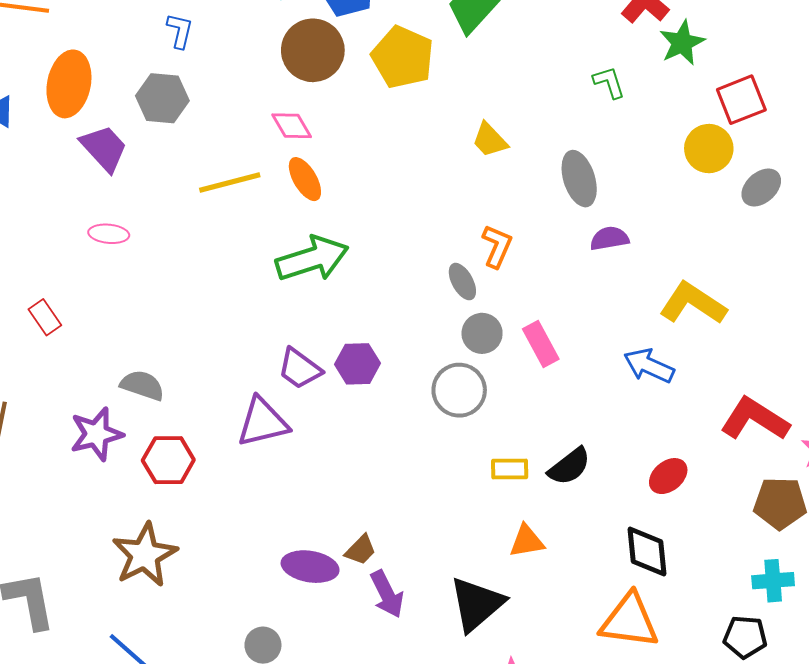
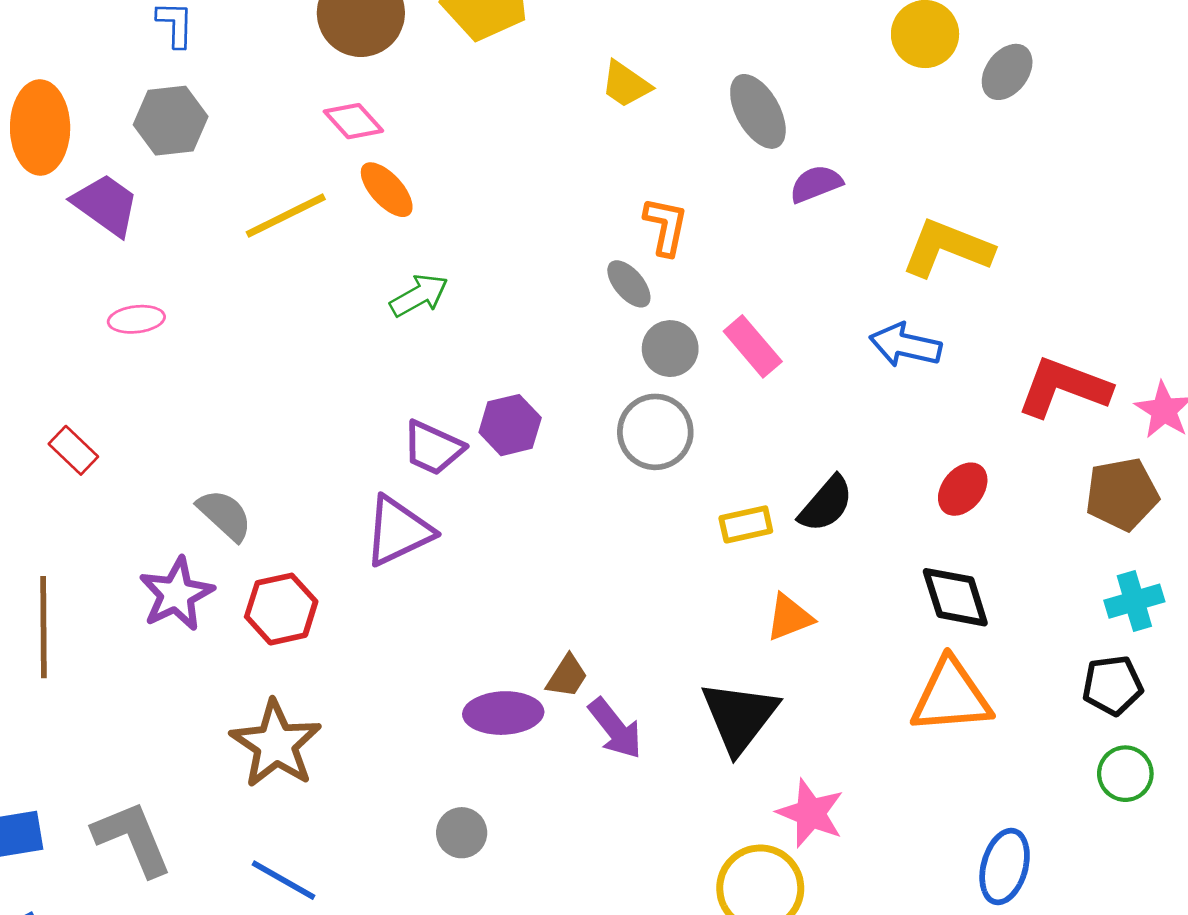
green arrow: (312, 259) -> (419, 295), size x0.6
gray semicircle: (142, 385) -> (225, 515), turned 36

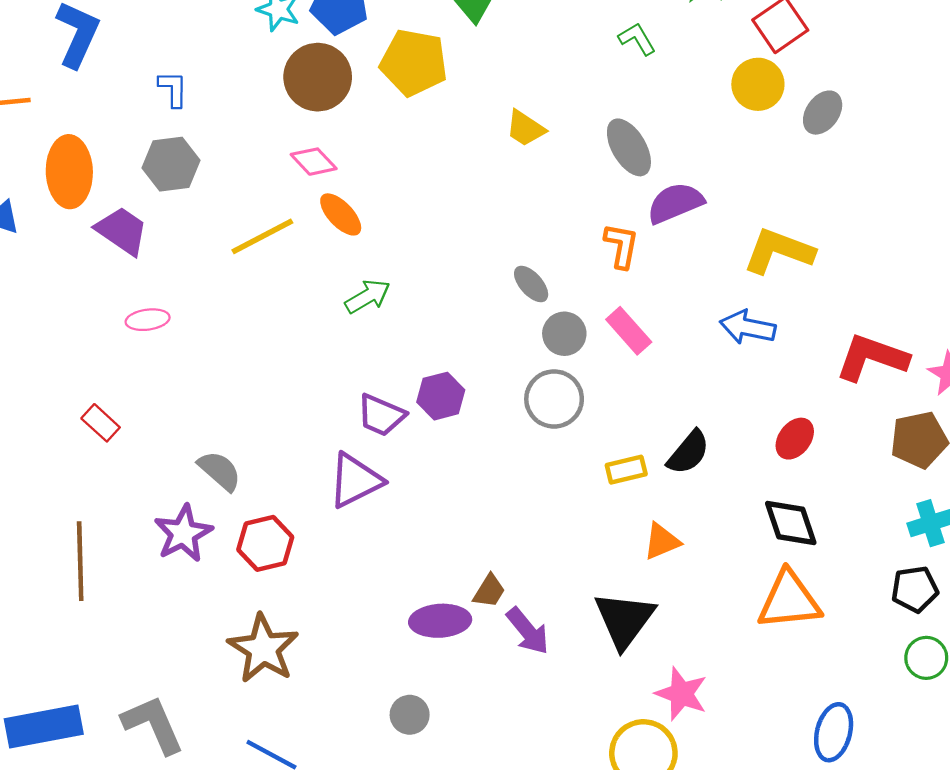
purple semicircle: (816, 184) -> (675, 203), size x1.4
orange L-shape: (666, 226) -> (621, 246), moved

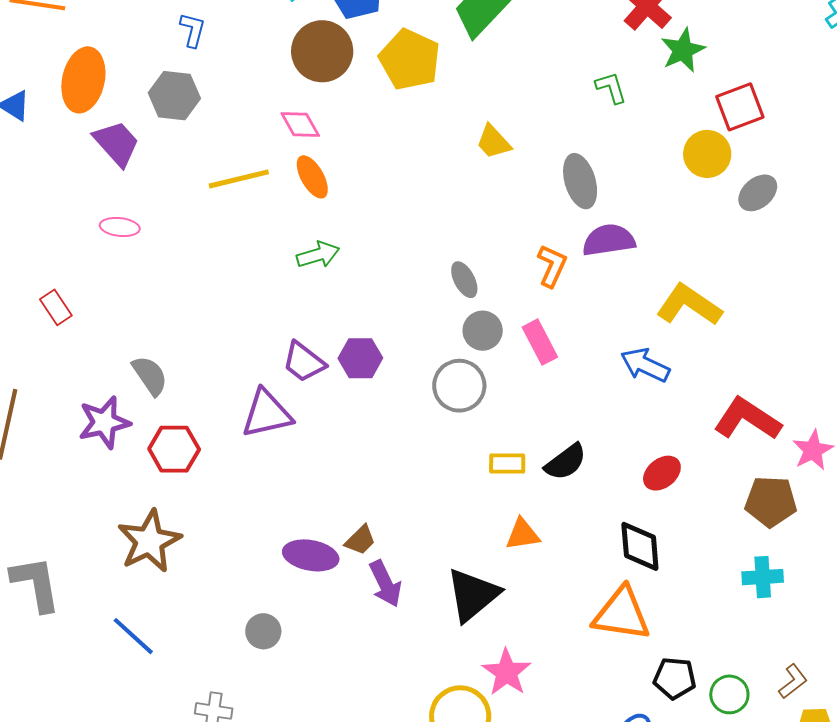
black pentagon: (915, 589) -> (675, 678), moved

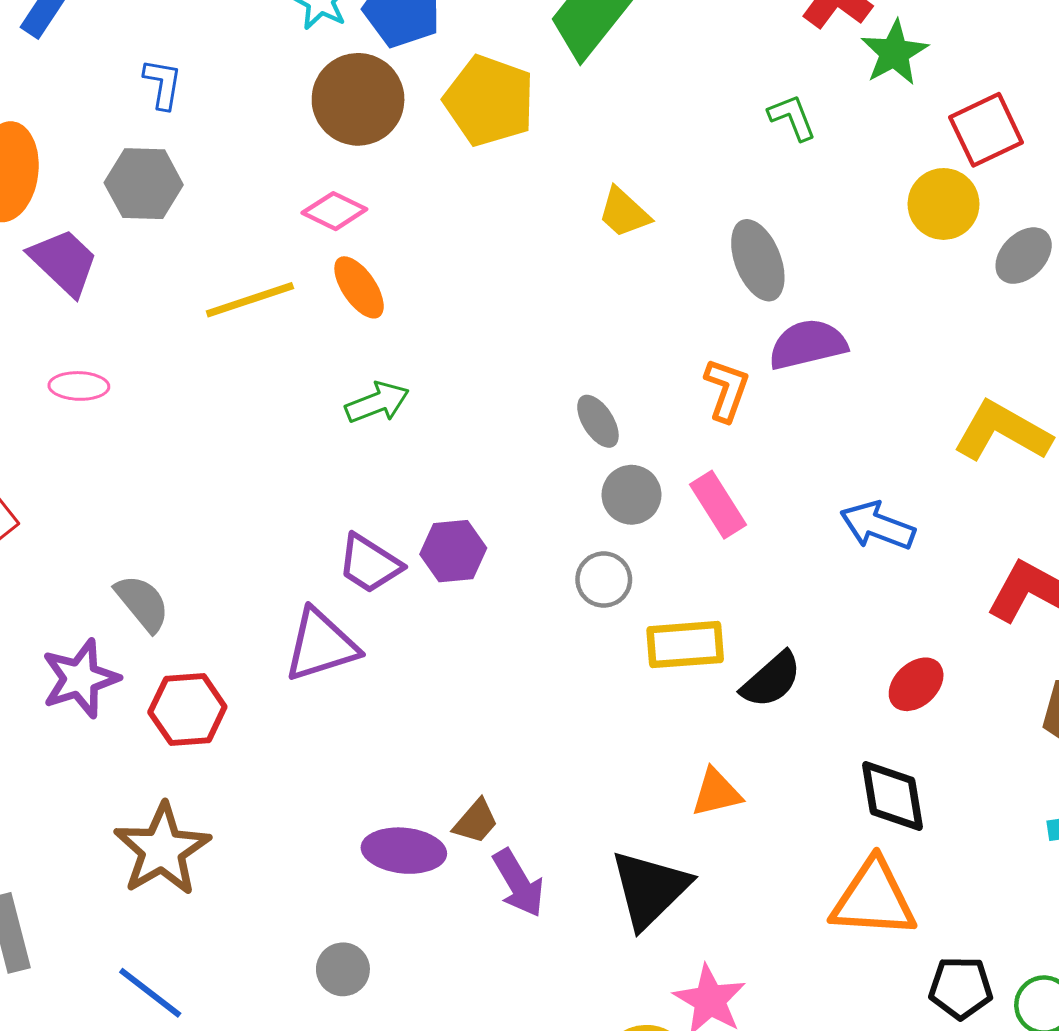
pink diamond: (300, 125) -> (334, 211), turned -30
yellow L-shape: (689, 305) -> (1002, 431), moved
gray circle: (459, 386) -> (604, 580), size x0.7
yellow rectangle: (507, 464) -> (685, 645), moved, size x1.4

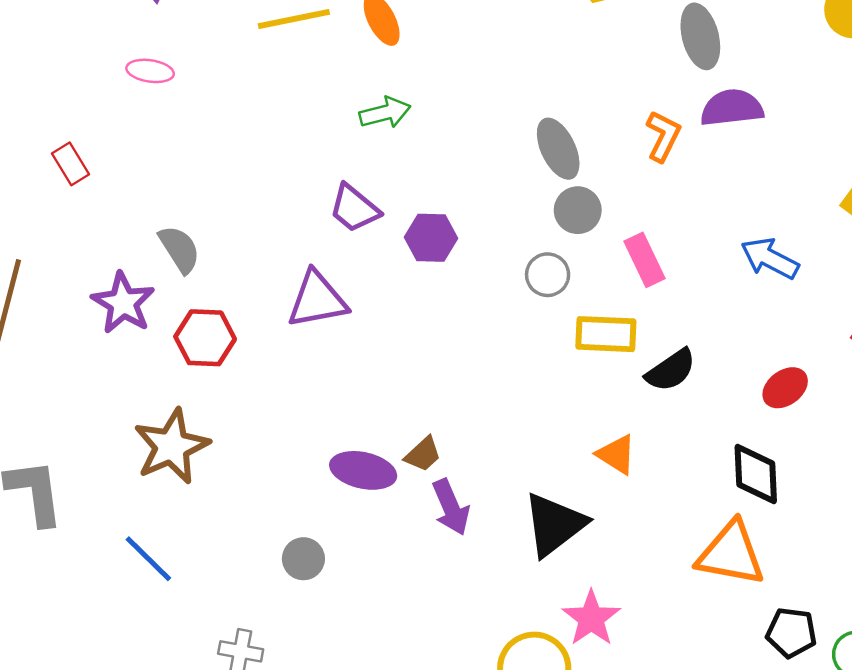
gray ellipse: (598, 421) -> (558, 149), size x1.4
pink rectangle: (718, 505) -> (644, 260), moved
purple trapezoid: (370, 564) -> (354, 208), moved
purple star: (80, 679) -> (123, 303), turned -30
orange triangle: (716, 793) -> (616, 454), turned 39

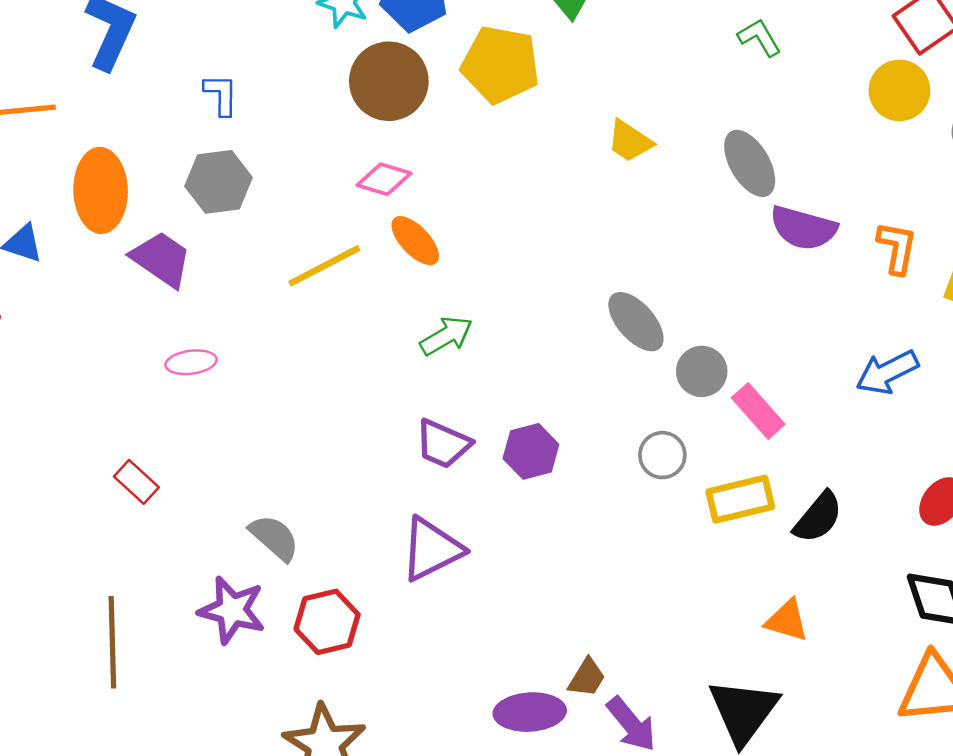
purple semicircle: (732, 108) -> (803, 228), turned -142
orange L-shape: (663, 136) -> (897, 248), moved
gray circle: (578, 210) -> (702, 371), moved
blue arrow: (770, 258) -> (887, 372), turned -38

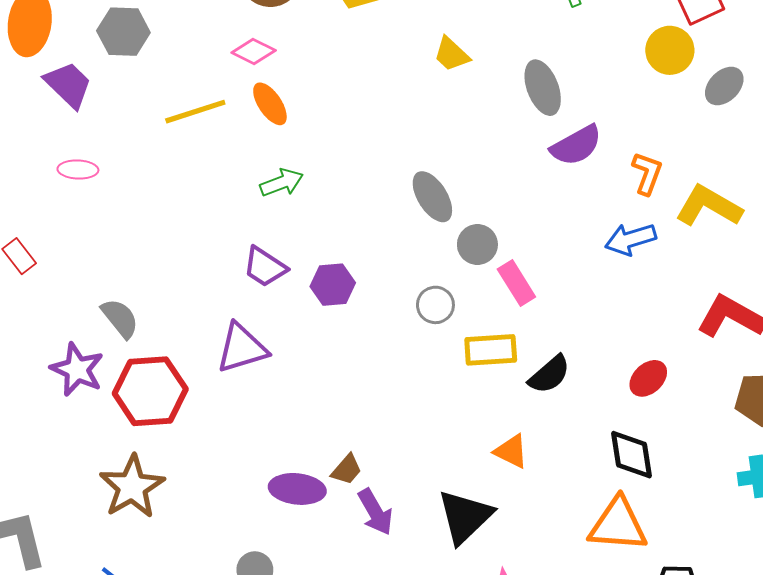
purple semicircle: (803, 228) -> (576, 145), turned -54
blue arrow: (887, 372) -> (631, 239), moved
red hexagon: (327, 622) -> (150, 391), size x1.4

